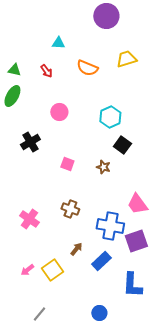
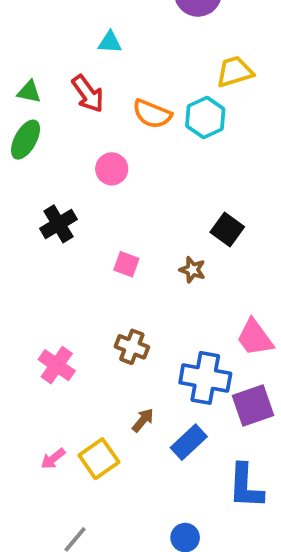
orange semicircle: (87, 68) -> (152, 114), moved
red arrow: (46, 71) -> (88, 94), size x1.5
cyan hexagon: (110, 117) -> (205, 118), moved

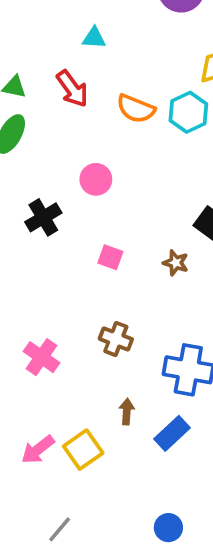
pink circle: (112, 169) -> (96, 179), moved
brown arrow: (143, 420) -> (127, 412), turned -35
pink arrow: (53, 459) -> (38, 450), size x1.4

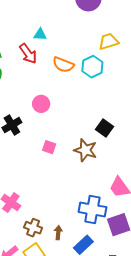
cyan triangle: (94, 38) -> (40, 34), moved
brown star: (176, 263) -> (85, 150), size x1.6
brown cross: (116, 339) -> (33, 228), moved

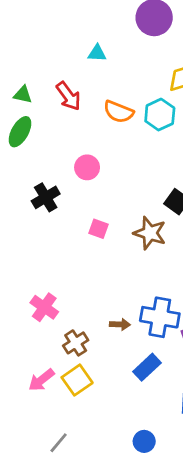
cyan triangle: (40, 34) -> (97, 53), moved
brown cross: (33, 228) -> (76, 343), turned 36
brown arrow: (58, 233) -> (120, 324), moved, turned 88

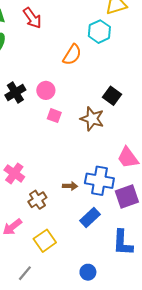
orange semicircle: (118, 112) -> (72, 55), moved, turned -80
pink circle: (87, 167) -> (46, 90), moved
yellow square: (77, 380) -> (45, 241), moved

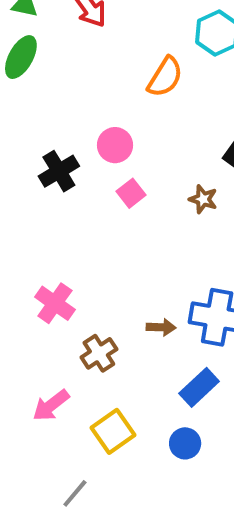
black cross: (15, 93) -> (59, 171), moved
pink square: (54, 116) -> (131, 193), turned 32
brown star: (92, 119) -> (203, 199), size x0.6
blue circle: (88, 272) -> (185, 443), moved

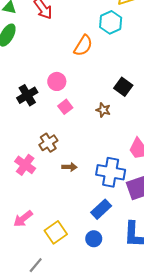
brown arrow: (161, 327) -> (69, 167), moved
brown cross: (99, 353) -> (48, 143), moved

